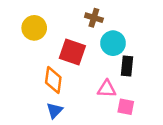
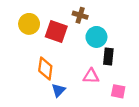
red square: (72, 52) -> (56, 32), moved
pink square: (126, 107) -> (118, 91), moved
blue triangle: (55, 111) -> (58, 90), moved

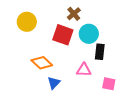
brown cross: (80, 15) -> (74, 14), turned 32
red square: (56, 32) -> (63, 35), moved
orange diamond: (45, 68) -> (42, 63), turned -55

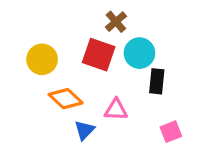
yellow circle: (27, 22) -> (42, 59), moved
pink triangle: (84, 70) -> (116, 110), moved
pink square: (109, 84) -> (171, 132), turned -32

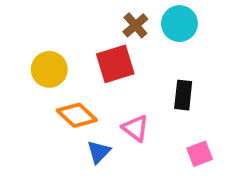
cyan circle: (139, 53) -> (179, 24), moved
red square: (99, 55) -> (115, 64), turned -36
pink triangle: (116, 110) -> (135, 128), turned 35

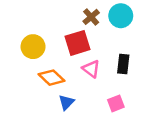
pink triangle: (135, 128) -> (91, 69), moved
pink square: (200, 154) -> (116, 103), moved

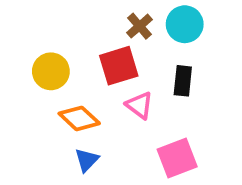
black rectangle: (123, 64) -> (183, 81), moved
blue triangle: (66, 102) -> (87, 160), moved
pink square: (116, 103) -> (177, 158), size x1.5

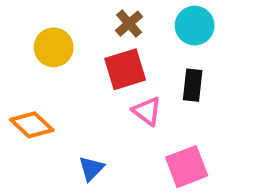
brown cross: (139, 26) -> (129, 24), moved
yellow circle: (51, 71) -> (54, 47), moved
orange diamond: (79, 118) -> (32, 125), moved

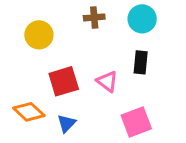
brown cross: (129, 24) -> (94, 17), turned 36
red square: (125, 69) -> (64, 81), moved
orange diamond: (32, 125) -> (29, 112), moved

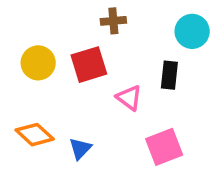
cyan circle: (142, 19) -> (192, 31), moved
yellow circle: (39, 35) -> (38, 63), moved
red square: (64, 81) -> (89, 65), moved

